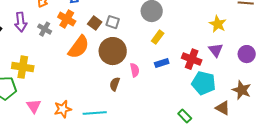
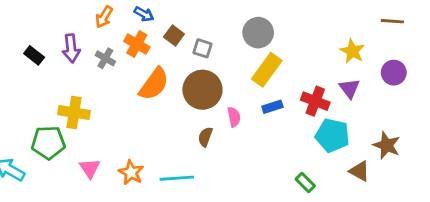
brown square: (95, 23) -> (174, 35), moved
yellow rectangle: (158, 37) -> (267, 70), size x1.6
purple circle: (247, 54) -> (394, 73), moved
orange star: (63, 109) -> (131, 172), turned -30

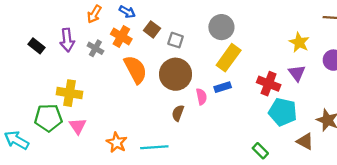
orange semicircle: (154, 84) -> (135, 69), turned -64
blue rectangle: (272, 107) -> (223, 87), moved
pink triangle: (90, 168) -> (78, 126), moved

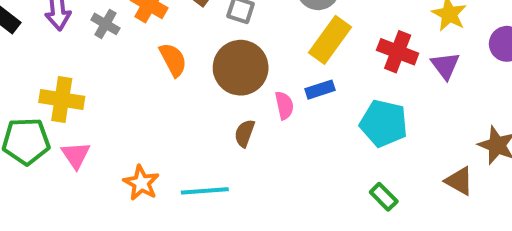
orange semicircle: (135, 69) -> (173, 60), size x0.7
red cross: (269, 84) -> (398, 52), moved
cyan pentagon: (283, 112) -> (384, 123), moved

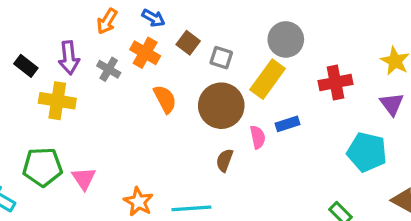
yellow rectangle: (330, 40) -> (268, 79), moved
red cross: (398, 52) -> (335, 83), moved, turned -32
yellow cross: (62, 99) -> (57, 101), moved
cyan pentagon: (384, 123) -> (367, 152), moved

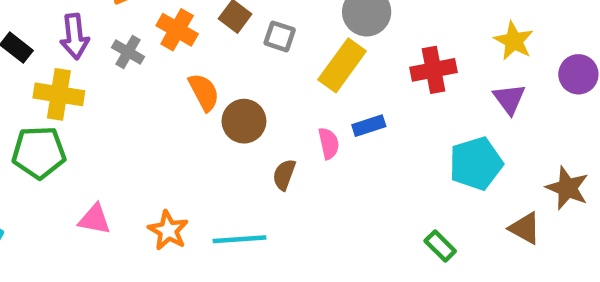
brown circle: (221, 106) -> (244, 121), moved, size x0.7
cyan pentagon: (367, 152) -> (476, 163), turned -30
green pentagon: (42, 167) -> (39, 152), moved
pink triangle: (84, 179) -> (95, 219), moved, turned -45

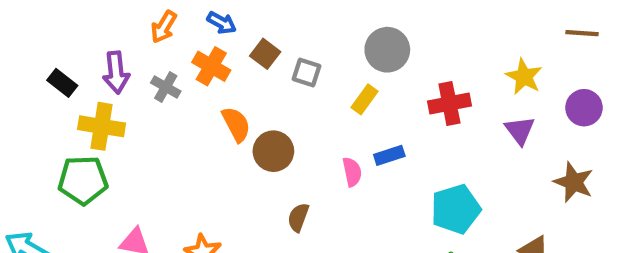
yellow rectangle: (342, 65) -> (365, 99), size x0.6
cyan pentagon: (476, 163) -> (456, 209), moved
brown semicircle: (284, 175) -> (298, 217), moved
brown star: (567, 188) -> (574, 182), moved

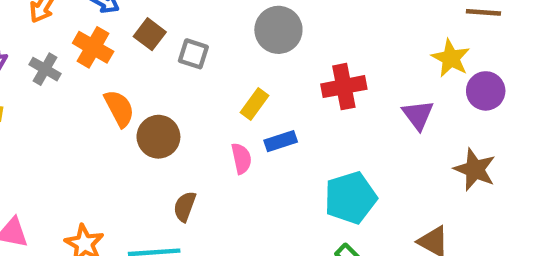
yellow star: (524, 77) -> (451, 58), moved
yellow rectangle: (365, 99) -> (254, 104), moved

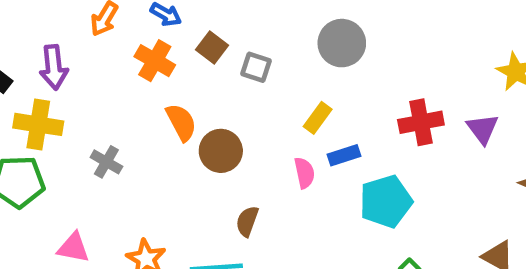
gray cross: (45, 69) -> (106, 162), moved
red cross: (344, 87) -> (421, 122), moved
cyan pentagon: (350, 198) -> (386, 201), moved

